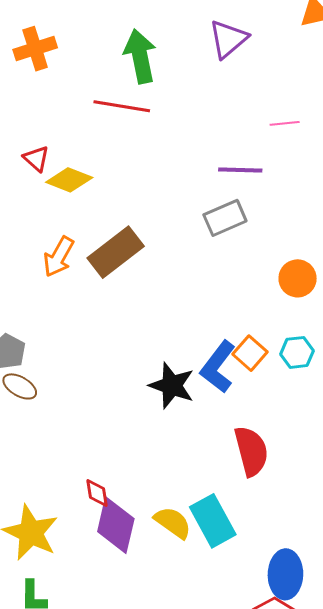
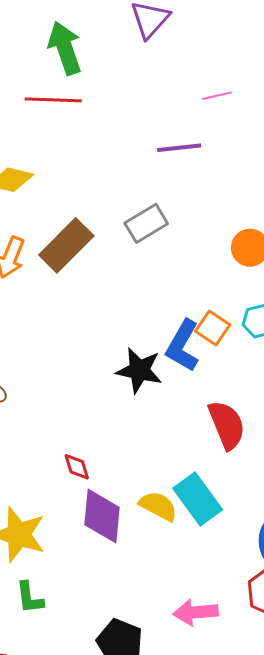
gray rectangle: (225, 218) -> (146, 223), moved
red diamond: (97, 493) -> (77, 467), moved

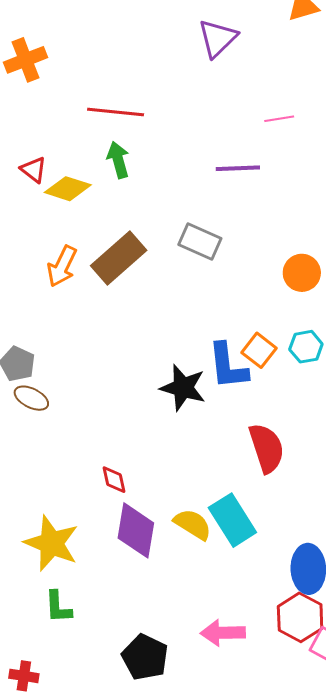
green arrow: (65, 48) -> (118, 160), moved, size x0.7
gray rectangle: (146, 223) -> (200, 241), turned 51
blue L-shape: (183, 346) -> (228, 366), turned -40

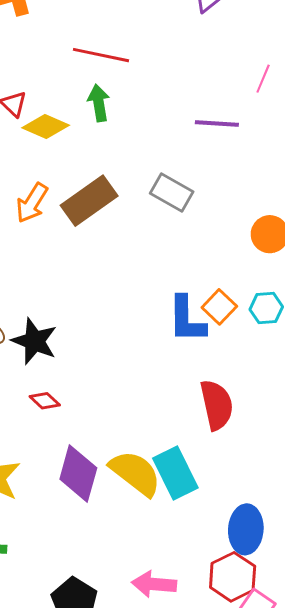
pink line: (279, 119) -> (263, 79), turned -64
black star: (183, 388) -> (34, 341), moved
red diamond: (114, 480) -> (45, 401), moved, turned -40
yellow semicircle: (193, 524) -> (135, 473), size x1.4

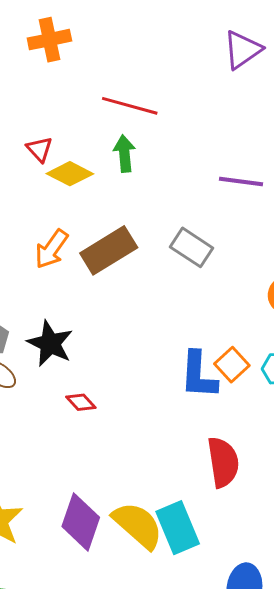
black star: (34, 341) -> (50, 344), moved
red diamond: (45, 401) -> (81, 402), moved

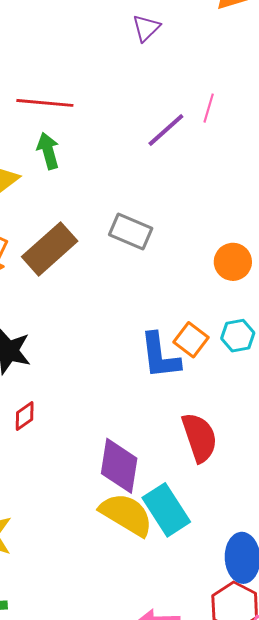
purple triangle: (242, 50) -> (146, 28), size x0.7
purple line: (241, 181) -> (166, 130), moved, turned -39
red diamond: (81, 402) -> (25, 416), moved, turned -72
purple diamond: (81, 522) -> (119, 466), moved

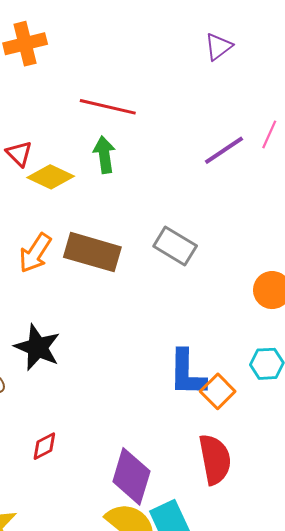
brown rectangle: (50, 249) -> (92, 252), turned 50
orange square: (191, 340) -> (218, 391), moved
red diamond: (25, 416) -> (44, 446), moved

